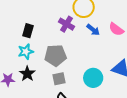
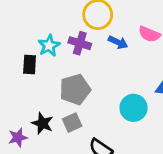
cyan star: (26, 52) -> (49, 46), moved
gray square: (59, 79) -> (72, 123), moved

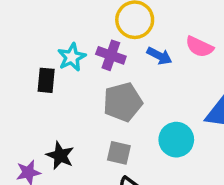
gray pentagon: (75, 89) -> (123, 102), moved
gray square: (72, 123) -> (119, 153), moved, turned 36

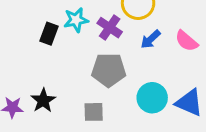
blue arrow: (159, 56) -> (151, 39), turned 95
cyan circle: (176, 140) -> (152, 98), moved
gray square: (119, 153) -> (94, 112), turned -30

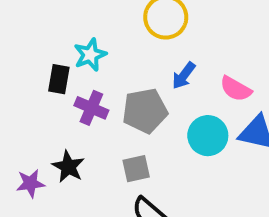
purple cross: (110, 28) -> (91, 108), moved
blue arrow: (151, 39) -> (184, 76), moved
pink semicircle: (186, 41) -> (236, 89), moved

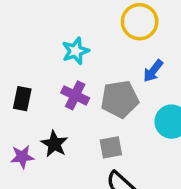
black rectangle: (59, 79) -> (22, 99), moved

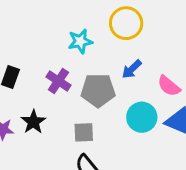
cyan star: (76, 51) -> (80, 41), moved

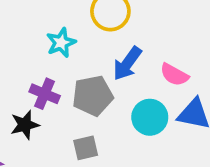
blue arrow: (132, 69) -> (127, 63), size x1.4
black star: (33, 122) -> (25, 125), moved, turned 30

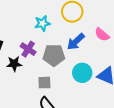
pink semicircle: (174, 75) -> (102, 35), moved

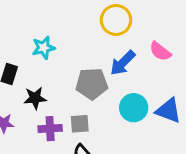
cyan star: (42, 23) -> (44, 48), moved
purple cross: (28, 49) -> (50, 129), moved, turned -35

